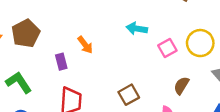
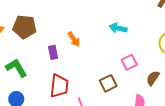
brown pentagon: (26, 33) -> (25, 27), turned 30
pink square: (167, 48) -> (129, 62), moved

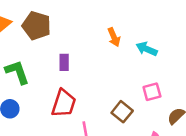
orange arrow: (74, 39) -> (114, 37), moved
brown square: (108, 83) -> (122, 112), turned -36

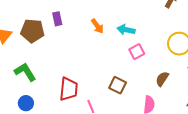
purple rectangle: (64, 62) -> (57, 19), moved
pink square: (152, 92) -> (137, 52), moved

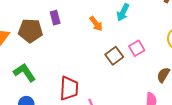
cyan arrow: (126, 30) -> (123, 12), moved, turned -72
brown square: (118, 85) -> (114, 56), moved, turned 30

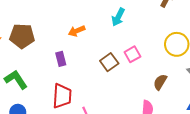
purple rectangle: (55, 18) -> (61, 59), moved
orange arrow: (96, 24) -> (77, 31), moved, turned 105

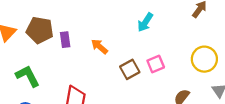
orange arrow: (77, 31) -> (99, 46), moved, turned 56
purple rectangle: (61, 59) -> (65, 40), moved

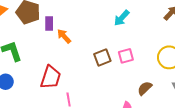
orange arrow: (99, 46) -> (64, 36), moved

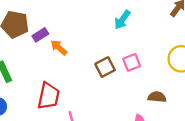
purple rectangle: (49, 24) -> (40, 35), turned 64
brown semicircle: (145, 88) -> (157, 97), turned 56

